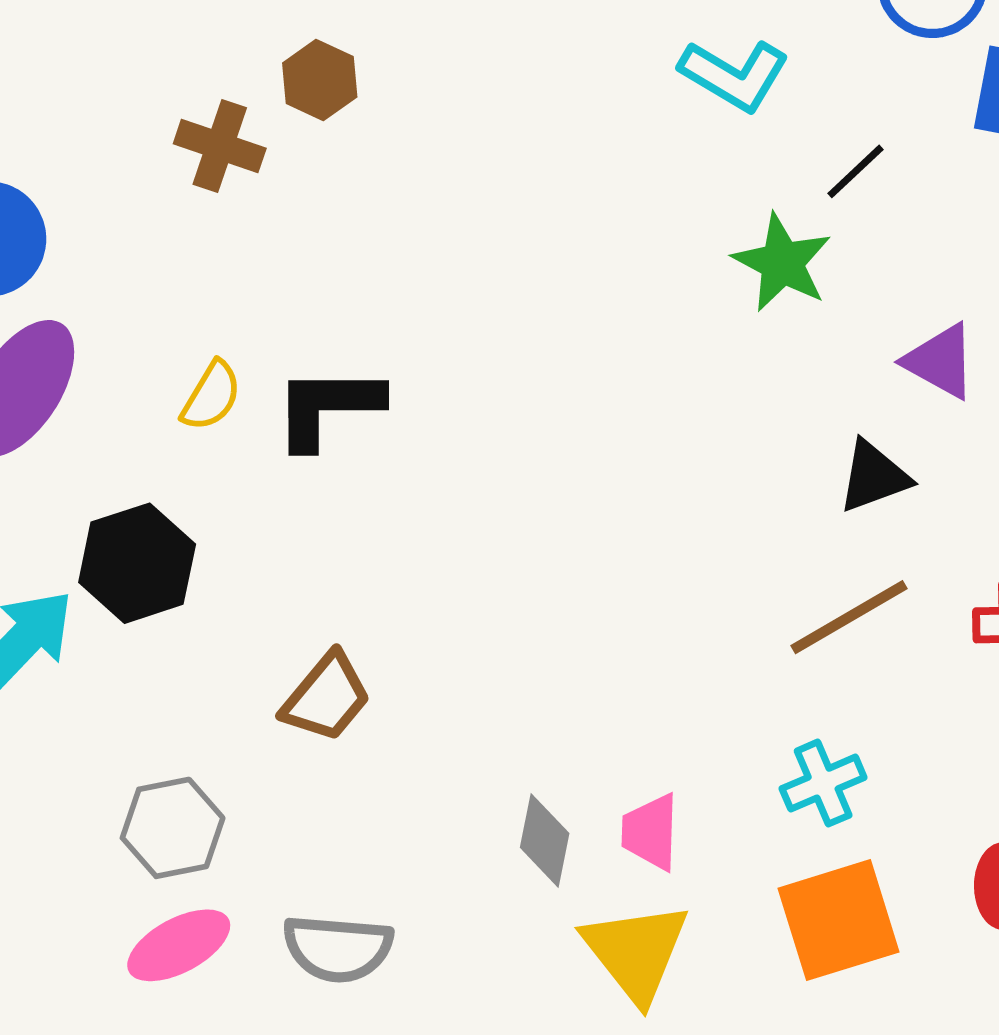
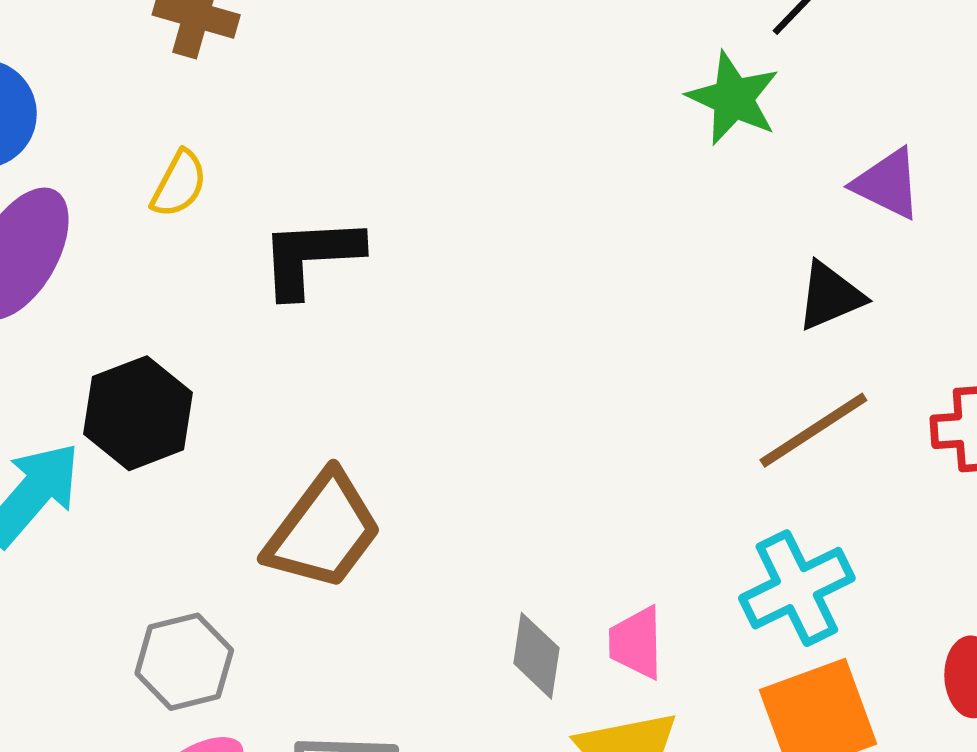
yellow semicircle: (211, 396) -> (179, 184), moved
brown trapezoid: (326, 697) -> (323, 531), size x1.4
cyan cross: (823, 783) -> (797, 588), size x1.4

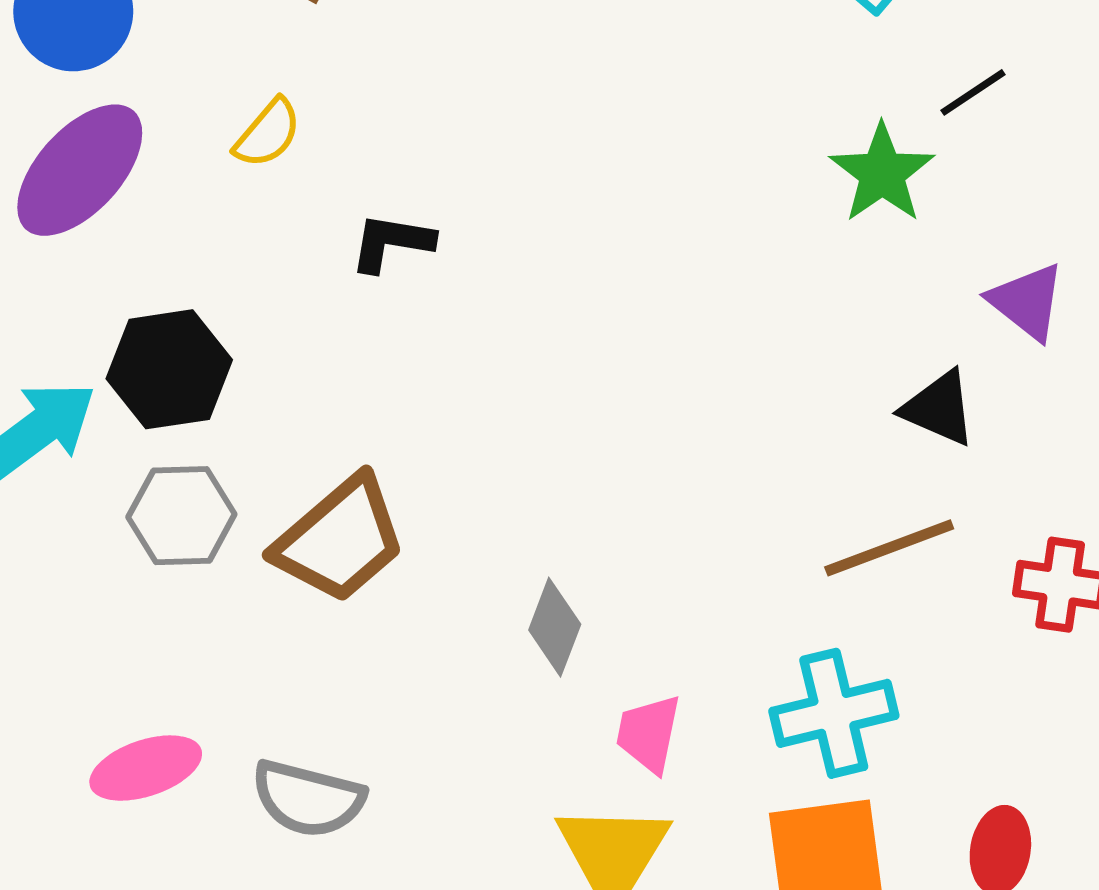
black L-shape: (311, 256) -> (392, 242), size x0.7
black triangle: (830, 296) -> (939, 408), turned 34
gray diamond: (536, 656) -> (555, 627), moved
gray hexagon: (184, 662) -> (181, 516), moved

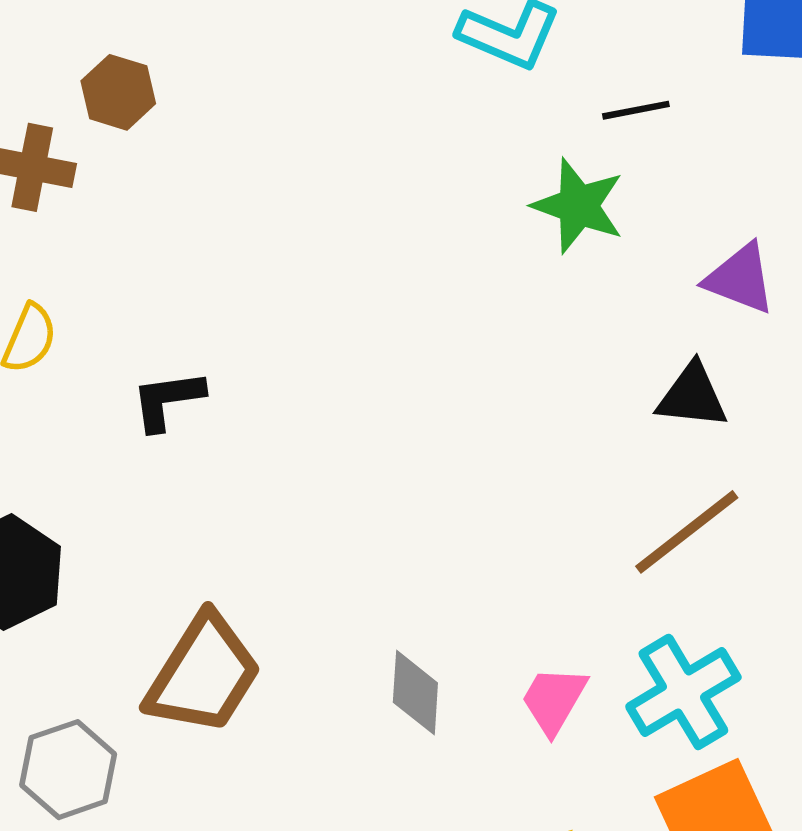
black line: (973, 92) -> (636, 110), turned 40
gray hexagon: (181, 516) -> (68, 770), moved
pink trapezoid: (649, 734) -> (554, 700), moved, turned 36

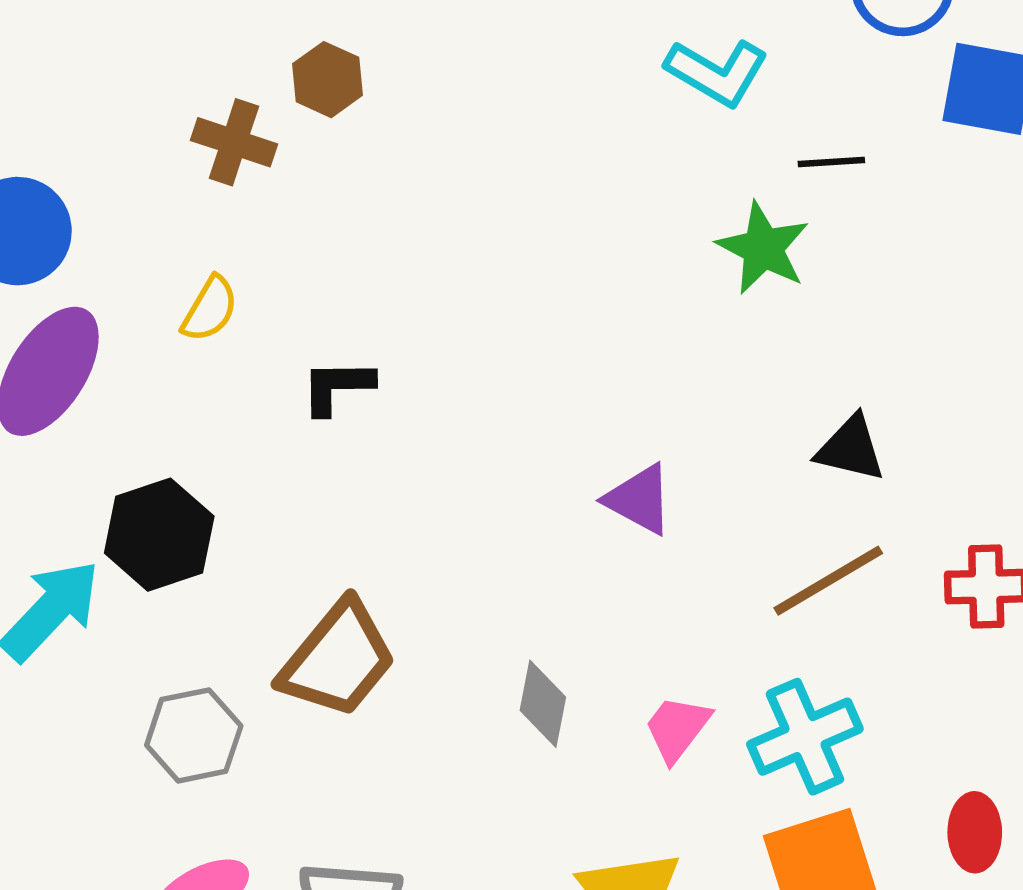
purple triangle: (740, 279) -> (639, 499), moved

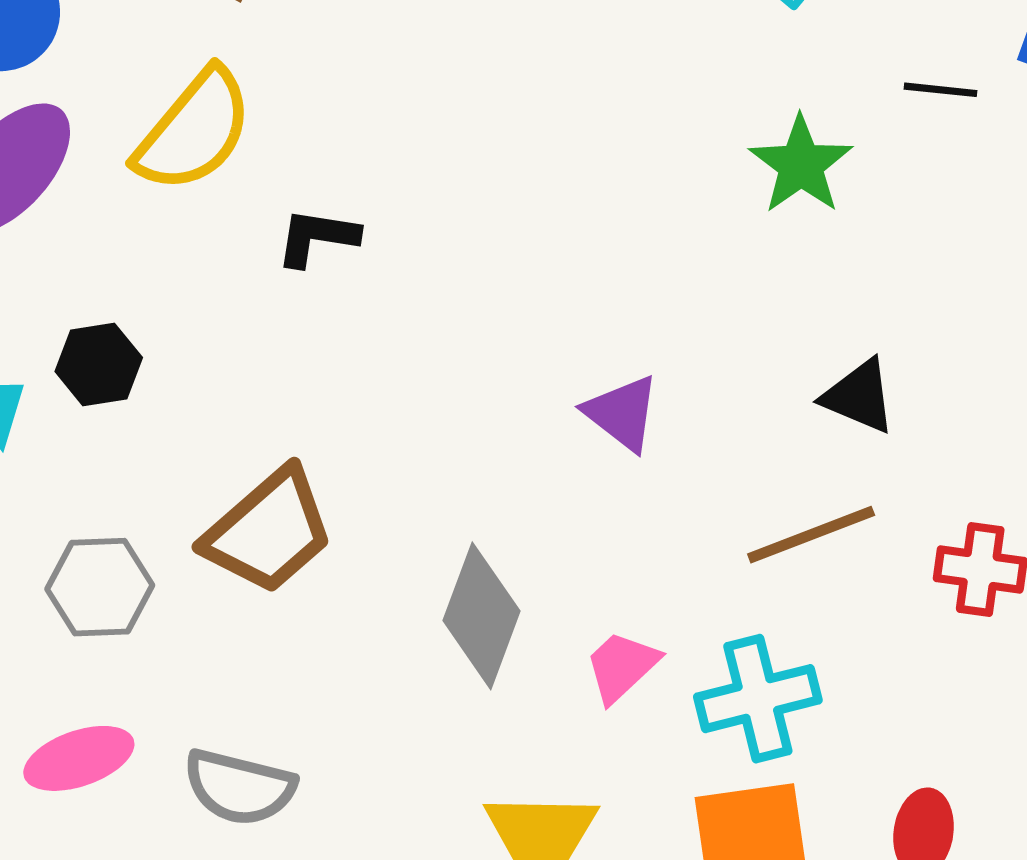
black line: (831, 162) -> (941, 90), moved
yellow semicircle: (210, 309) -> (194, 131), size x1.8
black hexagon: (159, 535) -> (99, 365), size x0.7
gray diamond: (543, 704) -> (481, 616), size x1.5

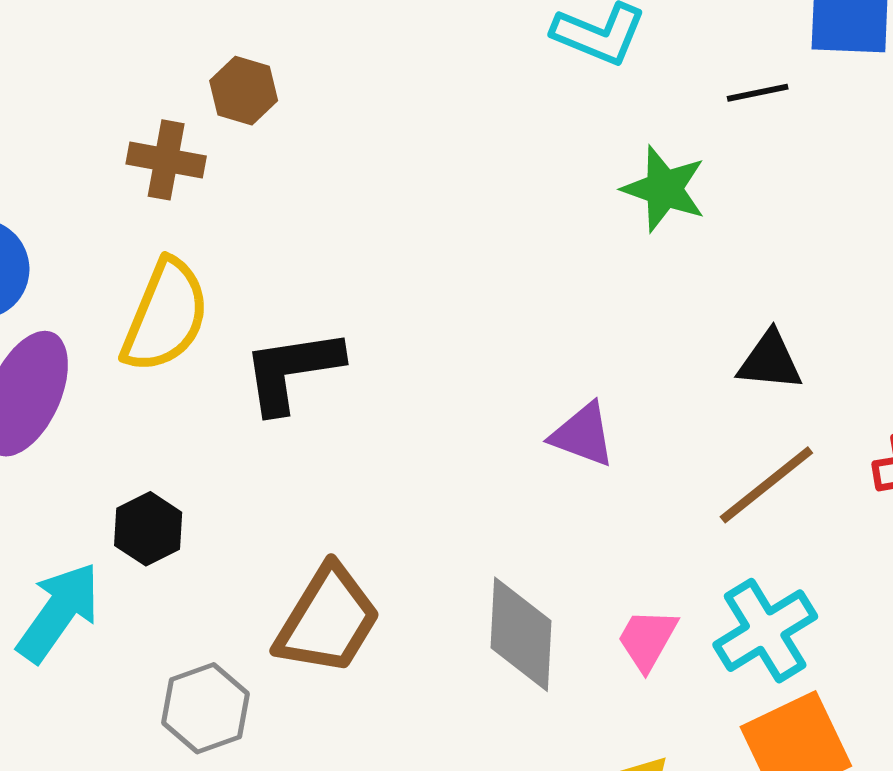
black L-shape: (317, 237) -> (292, 371), size x1.5

